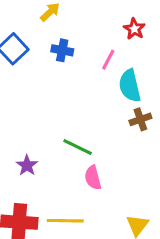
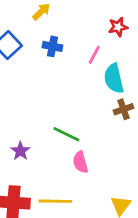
red star: (134, 29) -> (118, 27), turned 30

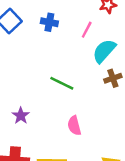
cyan semicircle: (114, 78) -> (104, 51), turned 55
green line: (66, 134) -> (62, 83), moved

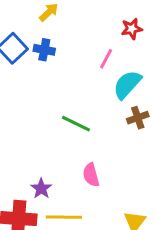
blue cross: (49, 22) -> (44, 50), moved
purple star: (21, 116) -> (41, 188), moved

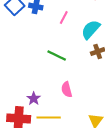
pink line: (106, 59) -> (64, 18), moved

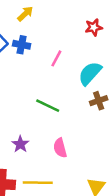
purple star: (34, 98) -> (20, 144), moved

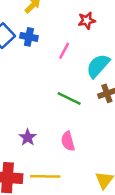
red star: (94, 27) -> (87, 21), moved
green line: (48, 106) -> (69, 98), moved

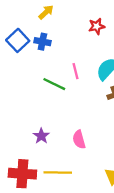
pink line: (64, 51) -> (75, 71), moved, turned -42
green line: (69, 98) -> (54, 84), moved

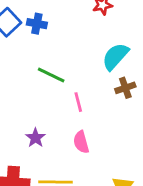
pink line: (75, 71) -> (78, 102), moved

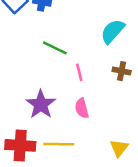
brown cross: (125, 88) -> (122, 71), moved, turned 30
purple star: (35, 138) -> (41, 104), size x1.6

